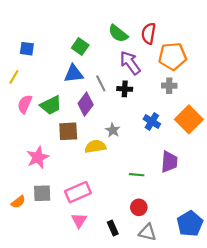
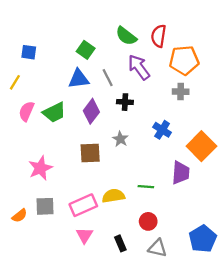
gray line: (101, 83) -> (108, 78), moved
black cross: (125, 89) -> (125, 102), moved
orange square: (189, 119) -> (201, 146), moved
brown square: (68, 131) -> (90, 153), moved
yellow semicircle: (95, 146) -> (113, 196), moved

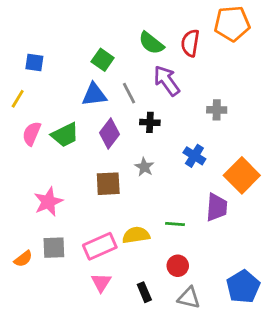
orange pentagon: (184, 60) -> (232, 24), moved

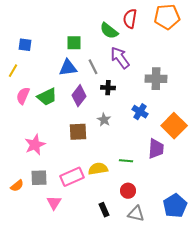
red semicircle: (190, 43) -> (130, 19), moved
green square: (103, 60) -> (74, 43), turned -35
gray cross: (217, 110) -> (156, 79), size x1.5
pink triangle: (101, 282) -> (54, 203), moved

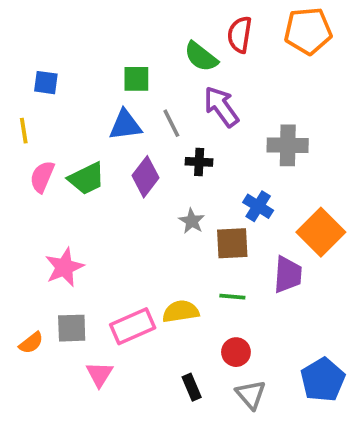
yellow line: (13, 71) -> (24, 131), turned -40
brown square: (78, 132) -> (232, 243), moved
gray triangle: (136, 214) -> (251, 395), turned 36

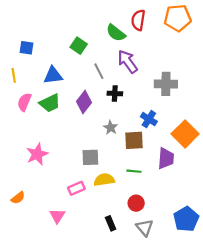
green square: (136, 79) -> (79, 46), turned 35
blue triangle: (125, 125) -> (53, 75), moved
pink rectangle: (133, 326) -> (76, 188), size x0.7
gray square: (72, 328) -> (90, 157), moved

